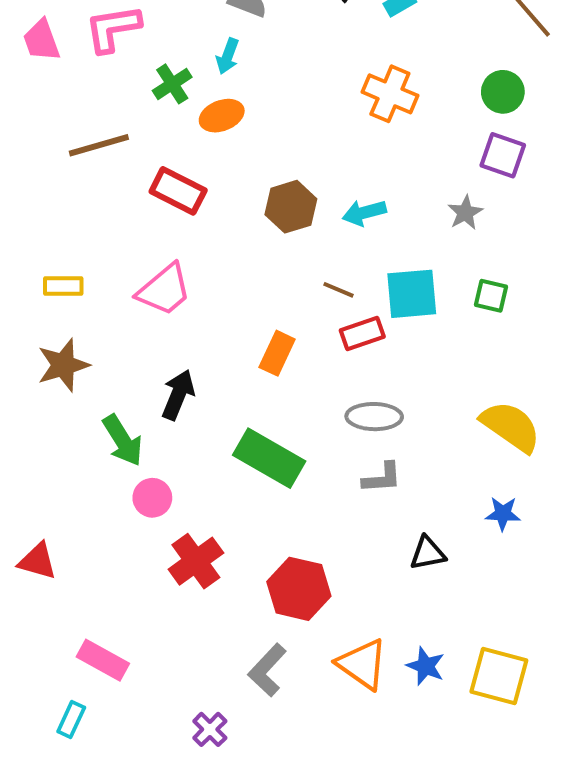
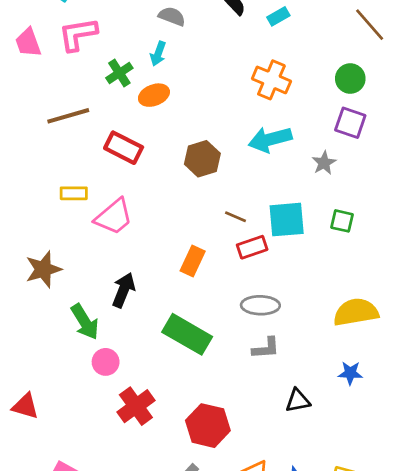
cyan arrow: (364, 213) -> (270, 139), moved, size x1.4
yellow rectangle: (63, 286) -> (74, 193), moved
yellow semicircle: (511, 426) -> (356, 312), turned -45

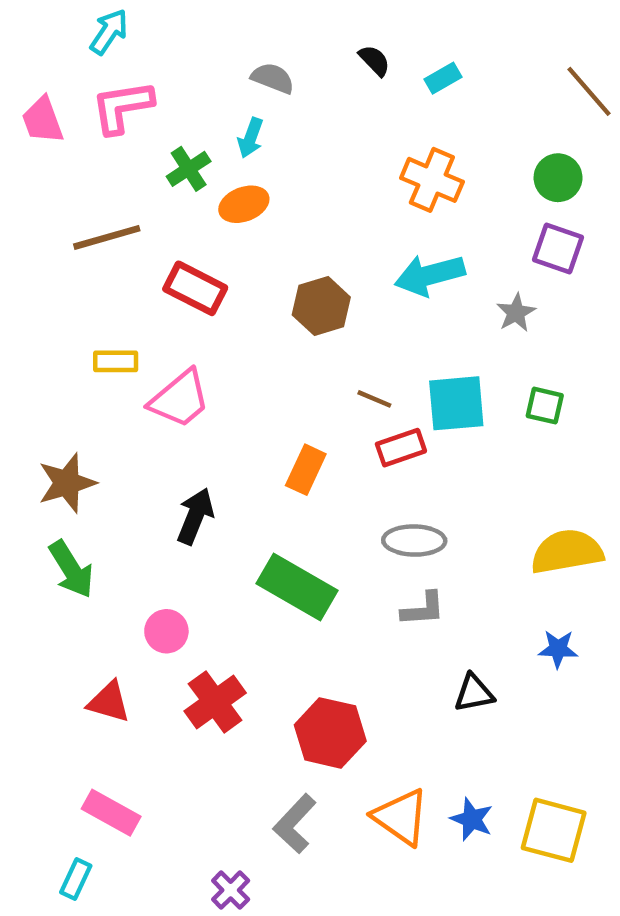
green arrow: (85, 322) -> (71, 569), moved
red triangle: (25, 406) -> (109, 702), moved

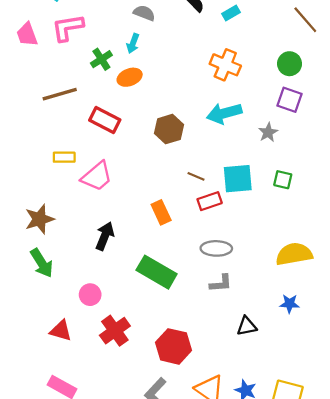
orange rectangle: (306, 470) -> (161, 212), turned -50

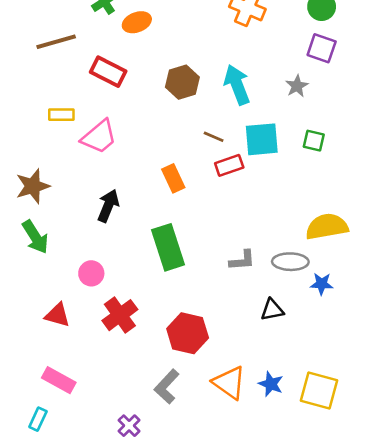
cyan arrow: (224, 113) -> (237, 85), moved, turned 84
gray ellipse: (216, 248) -> (290, 262), moved
green rectangle: (157, 272) -> (168, 247), turned 42

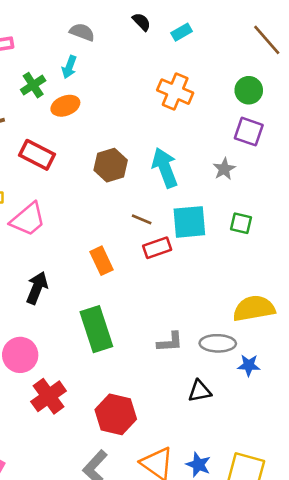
pink circle: (91, 273) -> (20, 355), size x1.4

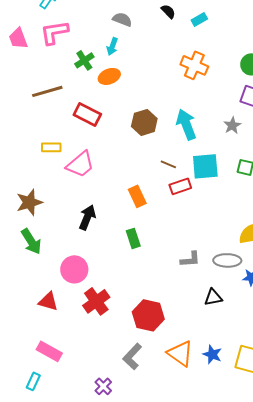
green rectangle: (96, 329) -> (133, 238), moved, size x0.6

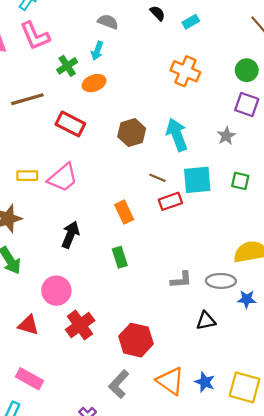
pink L-shape: (54, 32) -> (35, 36), turned -104
yellow rectangle: (51, 147) -> (27, 176), moved

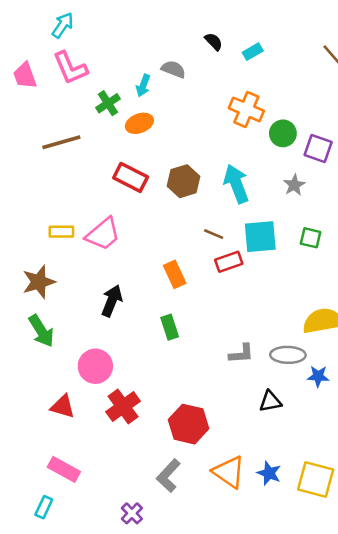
gray semicircle: (108, 22) -> (173, 69), moved
green circle: (247, 70) -> (283, 133), moved
red rectangle: (70, 124) -> (131, 177), moved

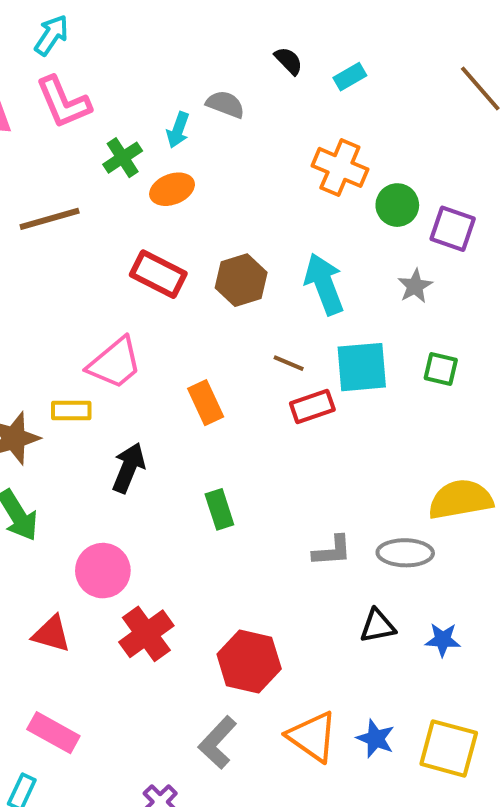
yellow rectangle: (61, 232) -> (71, 411), moved
orange rectangle: (175, 274) -> (206, 403), moved
blue star: (318, 376) -> (443, 640), moved

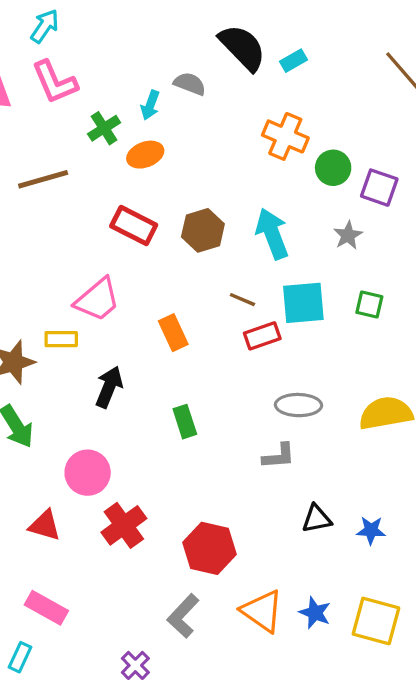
black semicircle: (289, 61) -> (242, 47), size x2.0
gray ellipse: (405, 553) -> (299, 405), moved

